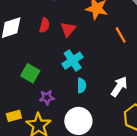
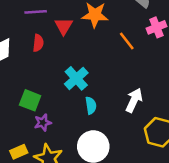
red triangle: (68, 29) -> (64, 26), moved
purple star: (47, 97) -> (43, 123), moved

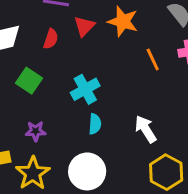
green square: (30, 100) -> (29, 81), moved
white arrow: (134, 100) -> (146, 129), turned -70

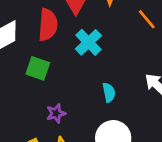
red semicircle: (51, 39) -> (48, 25), size x1.6
cyan cross: (85, 89) -> (88, 42), moved

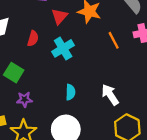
red semicircle: (48, 25) -> (33, 39), moved, size x0.6
green square: (38, 68) -> (14, 73), moved

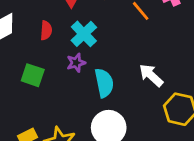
cyan semicircle: (70, 92) -> (104, 83), size x1.5
purple star: (24, 99) -> (76, 63), moved

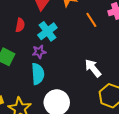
cyan semicircle: (104, 83) -> (38, 74), moved

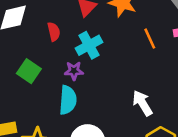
red semicircle: (20, 25) -> (54, 32), turned -32

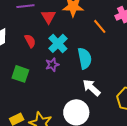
cyan semicircle: (68, 100) -> (85, 58), moved
white arrow: (142, 103) -> (91, 88), moved

